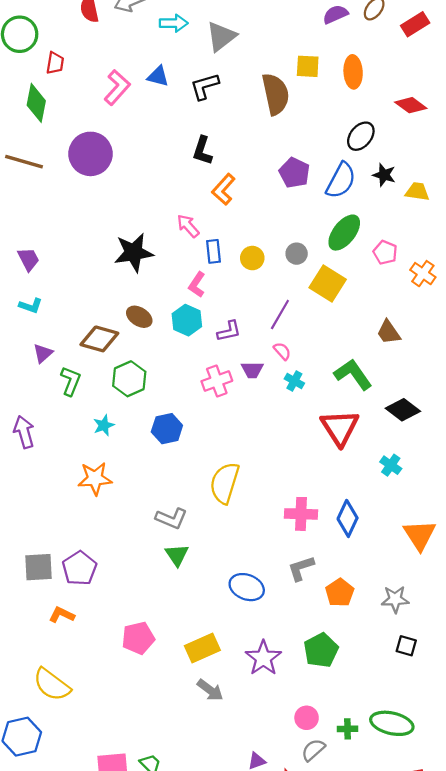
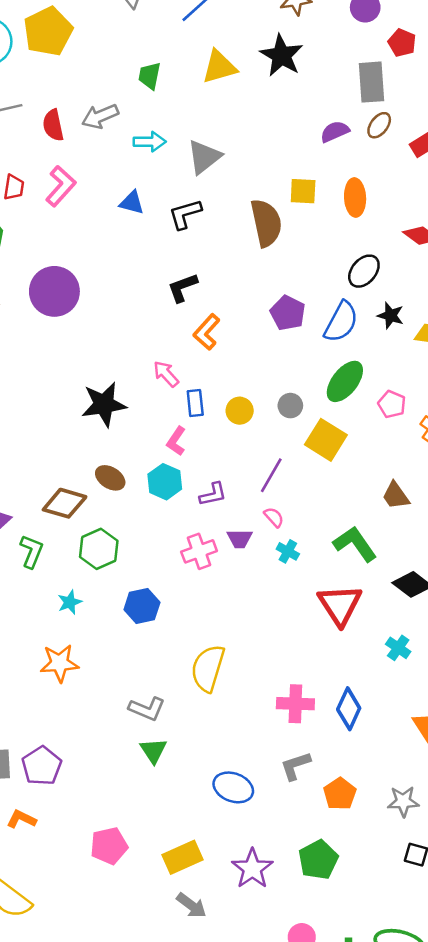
pink L-shape: (117, 87) -> (61, 186), moved
black L-shape: (202, 151) -> (183, 288), turned 52

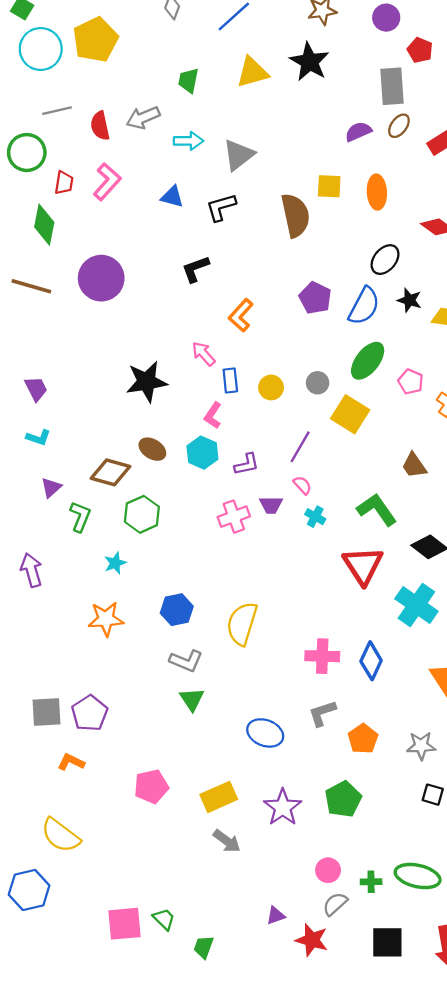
black L-shape: (183, 288) -> (195, 269), moved
blue hexagon: (142, 606) -> (177, 610), moved
cyan cross: (398, 648) -> (416, 605), size x1.8

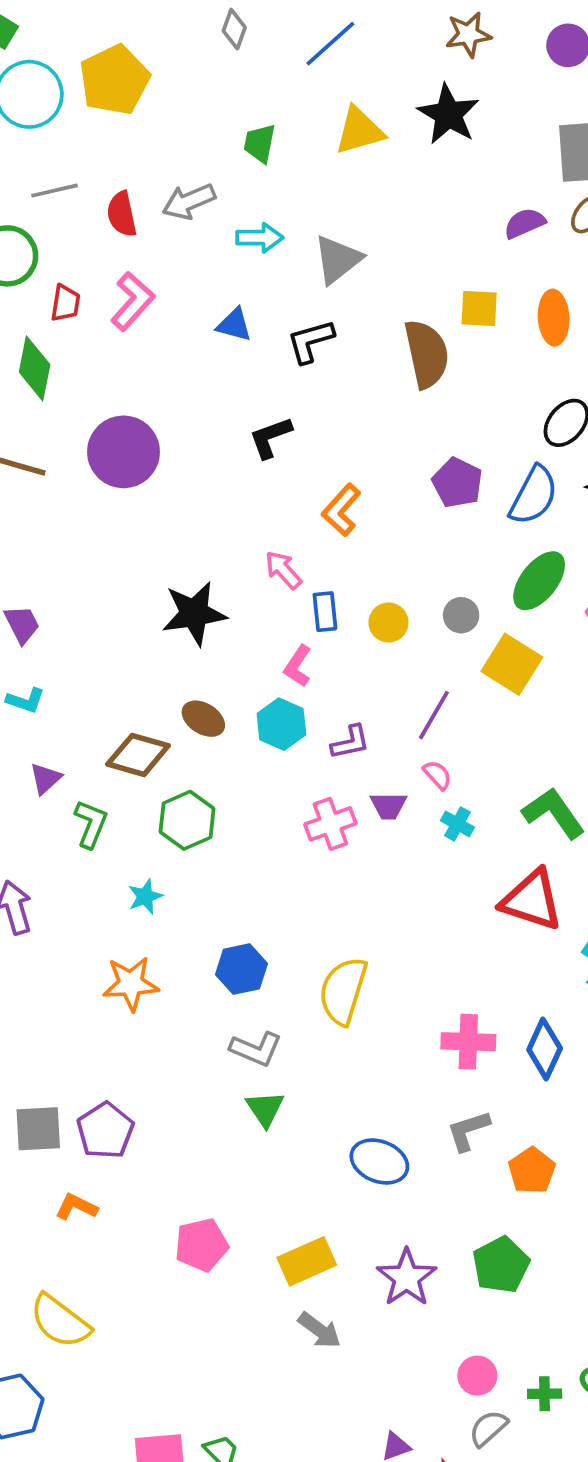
red triangle: (363, 565) -> (532, 900), turned -39

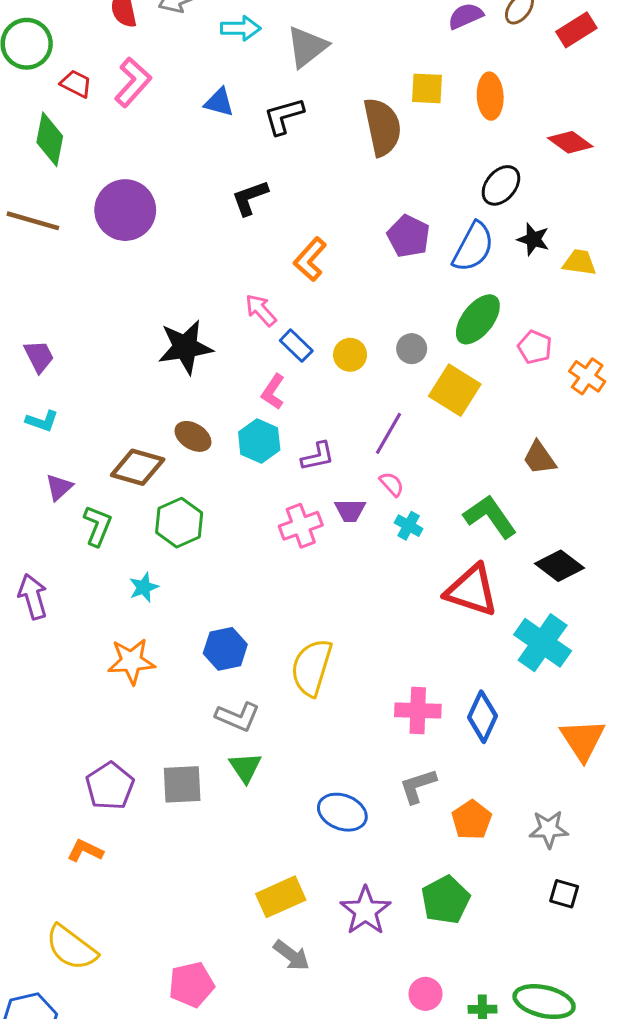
red trapezoid: (65, 303) -> (76, 84), turned -72
blue rectangle: (325, 612) -> (296, 346), turned -40
gray square: (38, 1129) -> (182, 784), moved
pink pentagon: (202, 1245) -> (191, 985), moved

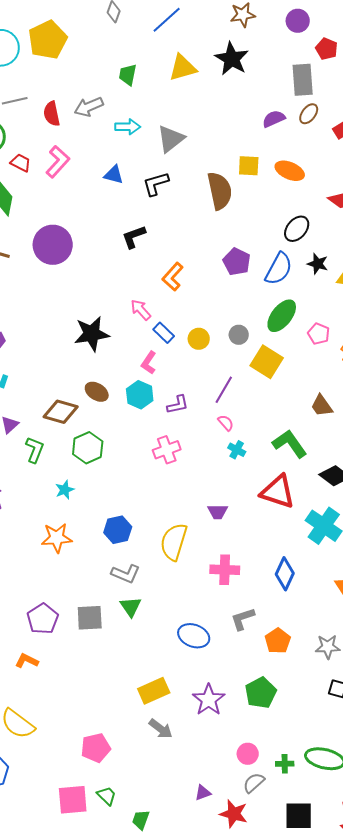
orange ellipse: (490, 96) -> (290, 171), turned -64
purple trapezoid: (350, 510) -> (218, 512), moved
pink cross: (418, 711) -> (225, 570), moved

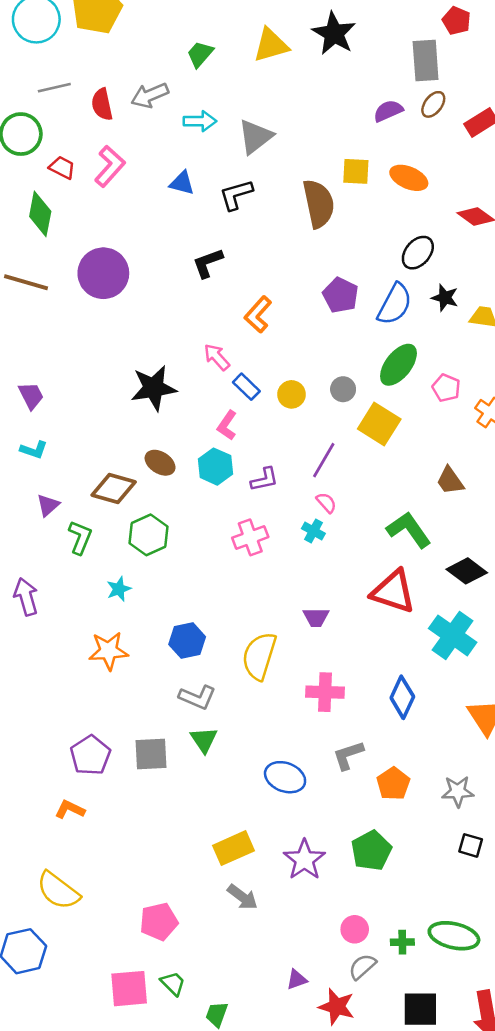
green trapezoid: (128, 75) -> (200, 54), turned 30
cyan cross: (237, 450) -> (313, 531), moved

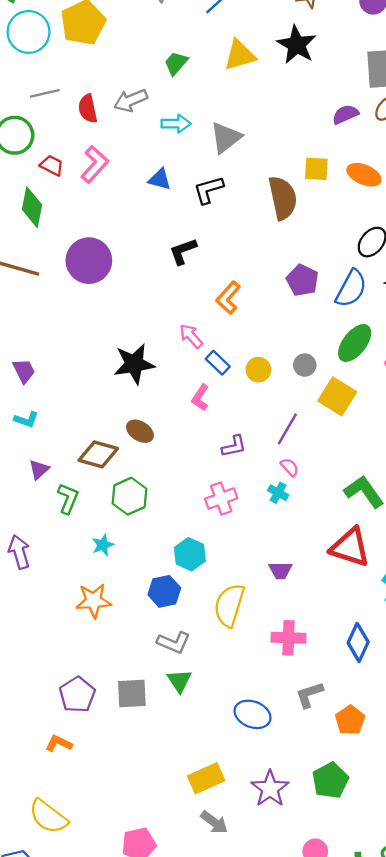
cyan hexagon: (215, 467) -> (190, 554), moved

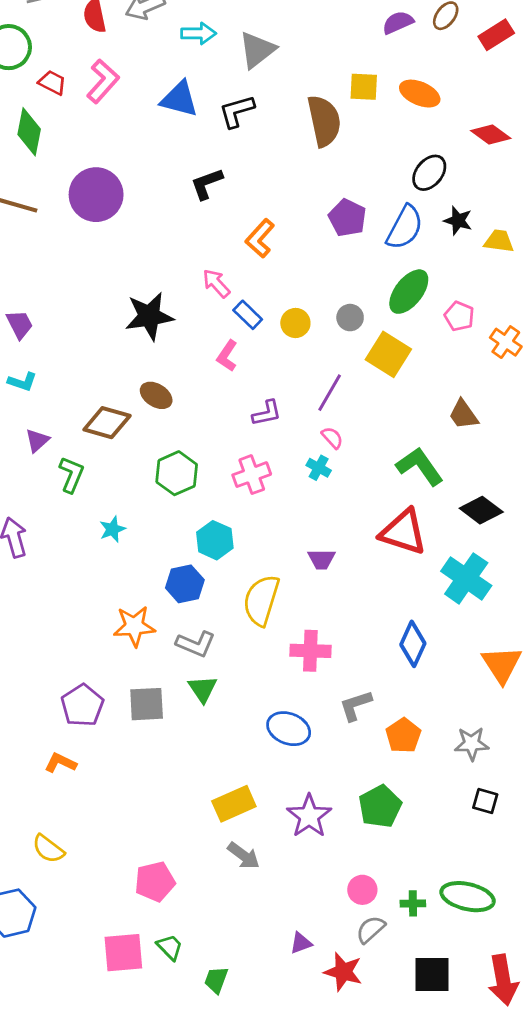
blue triangle: (160, 179) -> (179, 99), size x1.4
green hexagon: (130, 496) -> (177, 473), moved
orange star: (94, 601) -> (134, 626), moved
pink cross: (289, 638) -> (310, 651), moved
yellow semicircle: (48, 817) -> (48, 849), size x0.7

